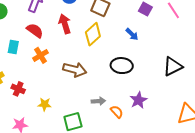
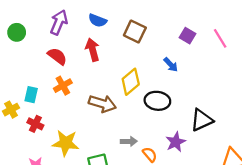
yellow diamond: (93, 34) -> (131, 82), moved
cyan rectangle: (13, 47) -> (31, 95), moved
black triangle: (173, 66) -> (202, 120), moved
yellow star: (45, 104) -> (66, 143), size x1.6

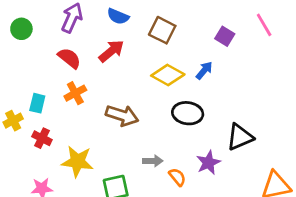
pink line: (220, 38) -> (264, 25), moved
red arrow: (92, 50) -> (111, 51), turned 65
blue arrow: (171, 65) -> (204, 70), turned -98
yellow diamond: (131, 82) -> (168, 75), moved, turned 68

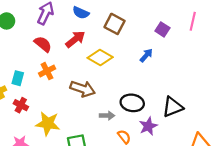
pink line: (264, 25) -> (193, 21), turned 42
yellow diamond: (168, 75) -> (100, 57), moved
black ellipse: (188, 113) -> (132, 103), moved
gray arrow: (153, 161) -> (107, 116), moved

